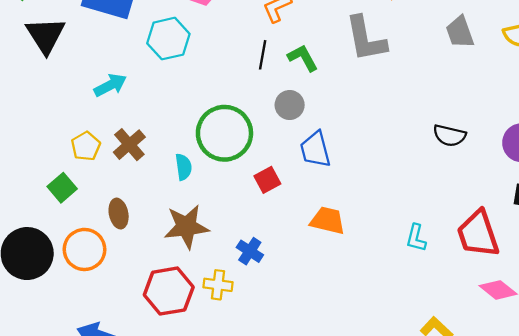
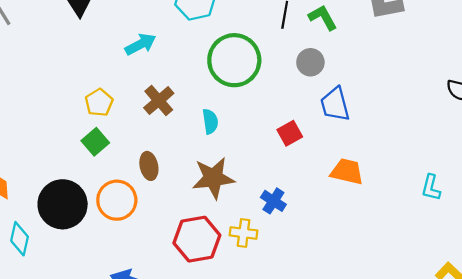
green circle: (224, 133) -> (234, 60), moved
yellow pentagon: (86, 146) -> (99, 103), moved

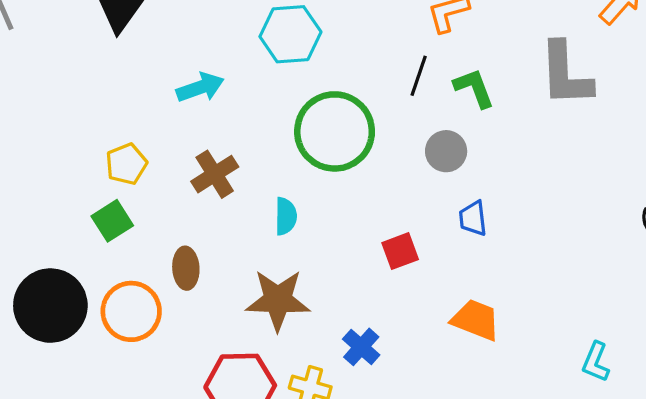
blue trapezoid: (335, 104) -> (473, 218), size x0.7

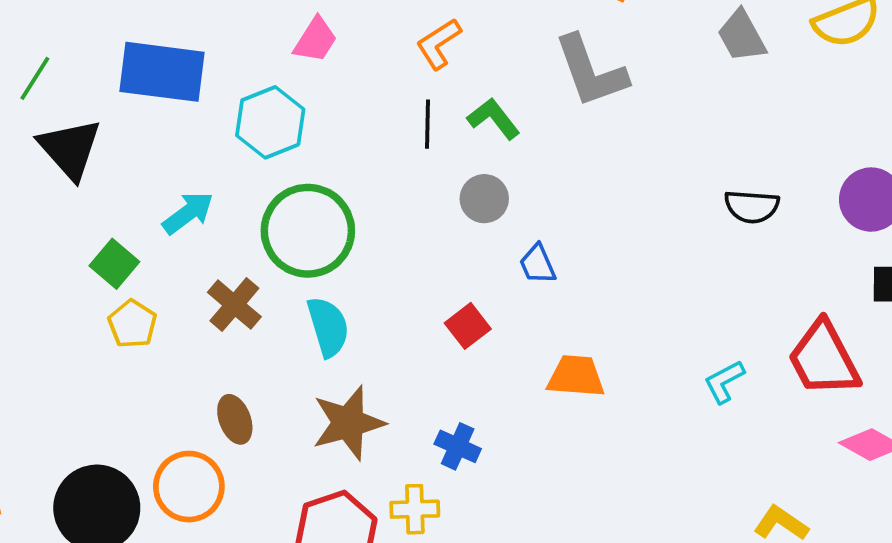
green circle: (335, 131) -> (308, 231), moved
cyan semicircle: (286, 216) -> (328, 327), size x1.4
green square: (112, 221) -> (114, 264), moved
cyan L-shape: (596, 362) -> (724, 382), turned 57

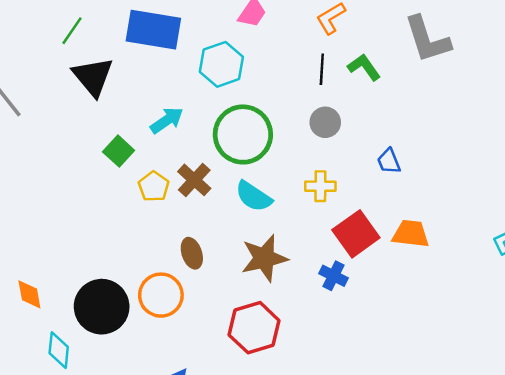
gray circle: (484, 199) -> (325, 122), moved
yellow pentagon: (132, 324) -> (154, 187), moved
red square: (468, 326) -> (356, 234), moved, size x1.6
cyan semicircle: (328, 327) -> (254, 196), turned 138
yellow cross: (415, 509) -> (320, 186), moved

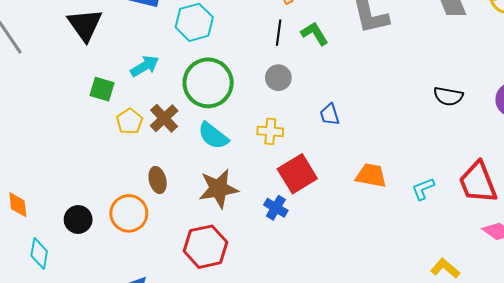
green square: (119, 151) -> (102, 89), turned -30
orange trapezoid: (411, 234) -> (371, 175), moved
black circle: (102, 307) -> (78, 219), size x0.6

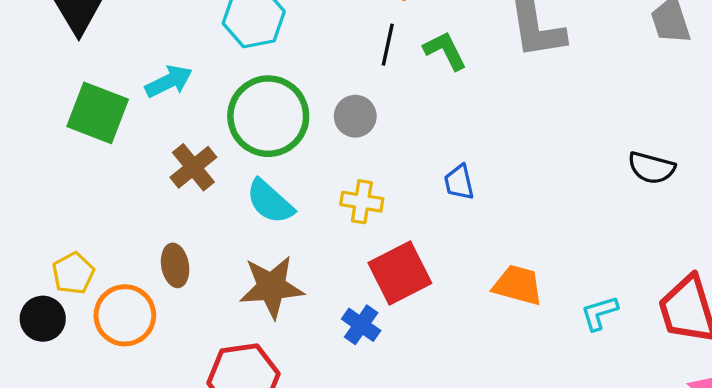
gray circle: (278, 78) -> (355, 116), moved
green square: (102, 89) -> (98, 113), size x1.5
yellow pentagon: (130, 121) -> (73, 273), moved

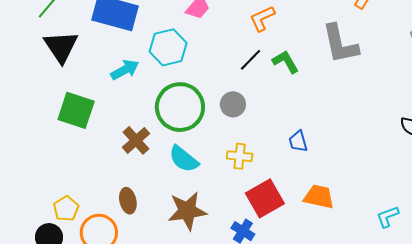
black line: (388, 45) -> (251, 60), turned 35
cyan arrow: (169, 81) -> (125, 70), moved
orange trapezoid: (518, 285) -> (319, 197), moved

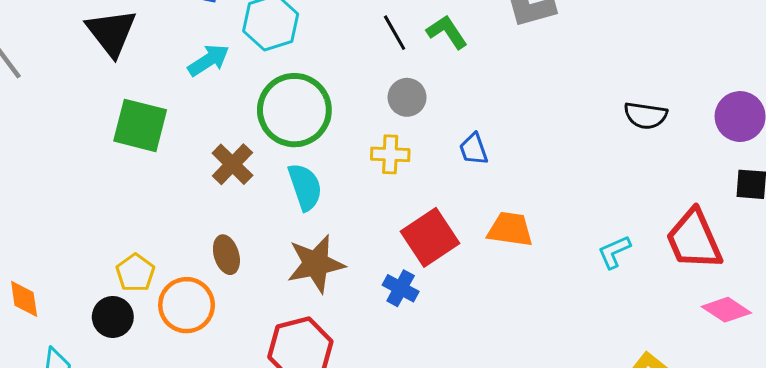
black line: (251, 60) -> (395, 33), turned -70
gray circle: (233, 104) -> (407, 97), moved
yellow cross: (240, 156) -> (390, 154), moved
cyan semicircle: (184, 159) -> (305, 187), turned -144

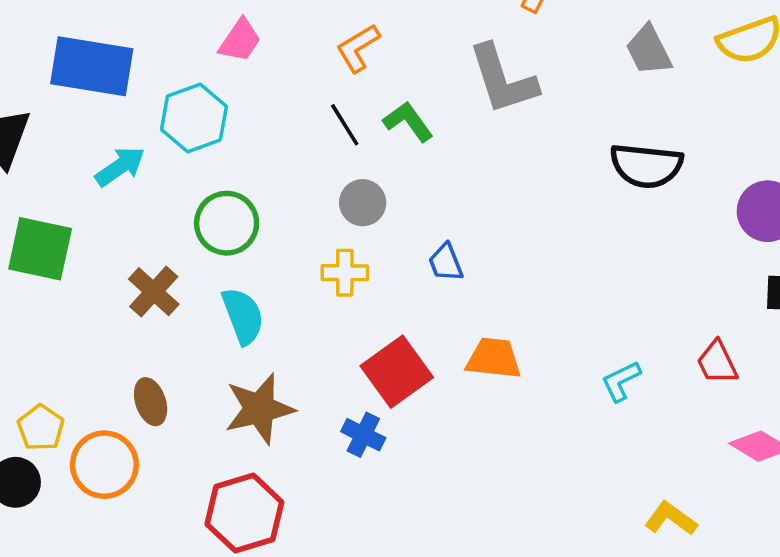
green circle: (294, 110) -> (227, 223), size x0.7
black semicircle: (646, 115) -> (646, 166), moved, size x1.4
red trapezoid: (694, 239) -> (717, 362), size x0.6

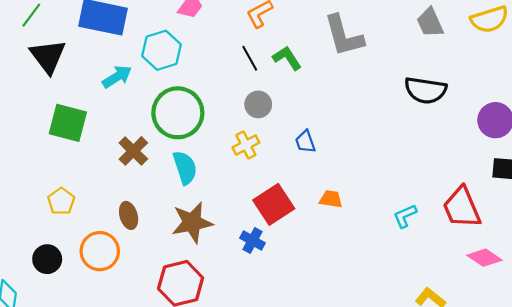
green circle: (227, 223) -> (178, 113), size x1.4
yellow cross: (345, 273) -> (246, 145), turned -30
orange trapezoid: (494, 358) -> (331, 199), size x0.7
red trapezoid: (717, 362) -> (462, 208), size x1.6
yellow pentagon: (41, 428) -> (61, 201), moved

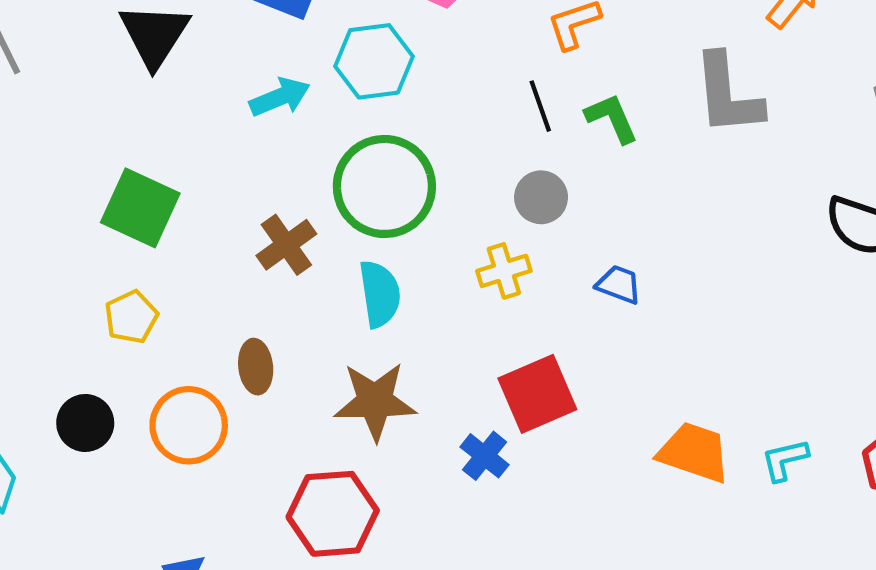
green square: (68, 123) -> (140, 208), moved
blue trapezoid: (305, 142) -> (619, 285), turned 120
orange trapezoid: (331, 199) -> (694, 452), moved, size x1.6

